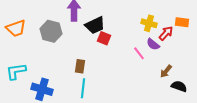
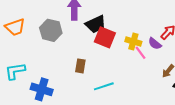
yellow cross: (149, 23) -> (133, 42), moved
red square: (104, 38) -> (105, 37), size x1.5
cyan line: (83, 88) -> (104, 86), moved, turned 66

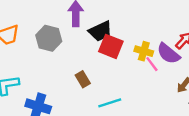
purple semicircle: (155, 44) -> (168, 54), size x1.5
brown rectangle: (80, 66) -> (83, 79), turned -40

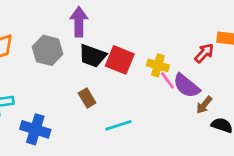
black trapezoid: (100, 31) -> (93, 56), moved, turned 45
purple semicircle: (168, 54) -> (186, 86), moved

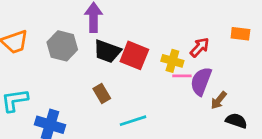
red arrow: (204, 53) -> (200, 47), moved
pink line: (167, 80) -> (182, 76), turned -54
purple semicircle: (186, 86) -> (201, 81), turned 72

